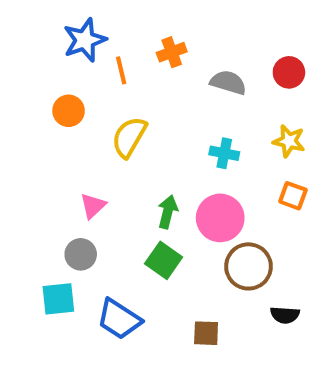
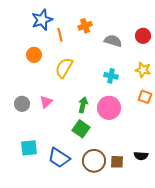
gray circle: (81, 254) -> (22, 104), moved
brown circle: (248, 266) -> (94, 161), moved
brown square: (206, 333) -> (117, 162), moved

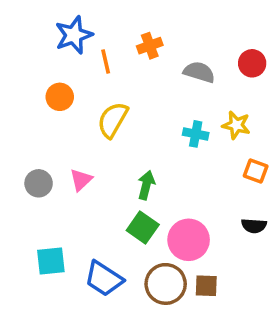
yellow star: (143, 70) -> (236, 125), moved
pink circle: (109, 108) -> (189, 240), moved
black semicircle: (141, 156) -> (254, 226), moved

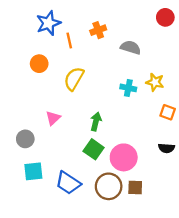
red circle: (252, 63) -> (165, 17), moved
gray circle: (39, 183) -> (25, 139), moved

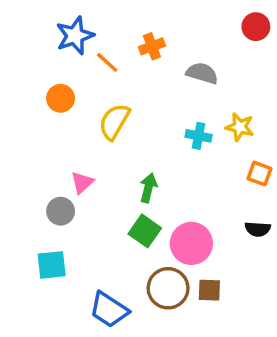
orange line: (69, 41) -> (107, 62), turned -35
gray circle: (25, 139) -> (61, 211), moved
blue trapezoid: (68, 183) -> (109, 310), moved

